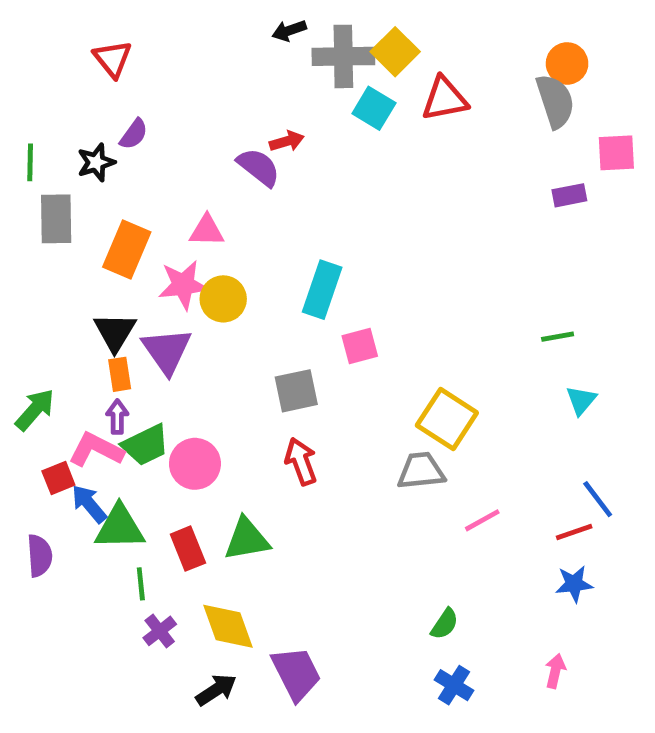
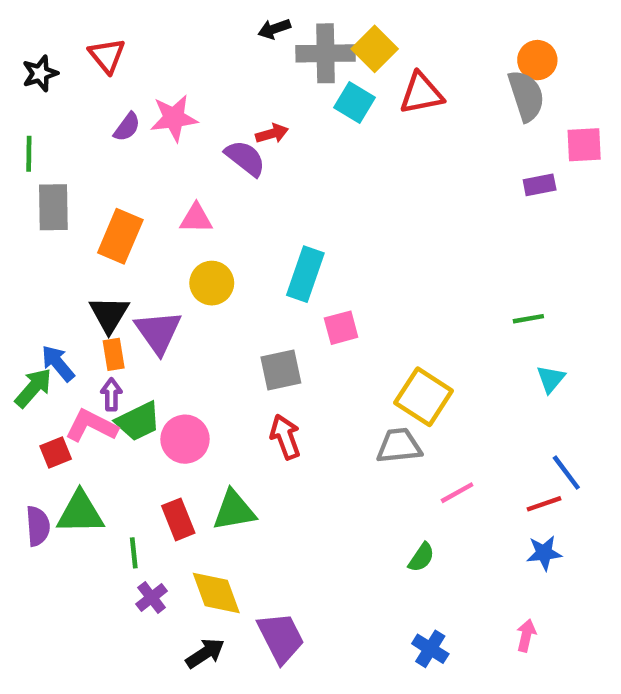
black star: (96, 162) -> (40, 73), moved
pink star: (183, 285) -> (174, 118), moved
blue arrow: (89, 504) -> (58, 363), moved
green triangle: (120, 527) -> (80, 513), moved
green semicircle: (445, 624) -> (421, 557), moved

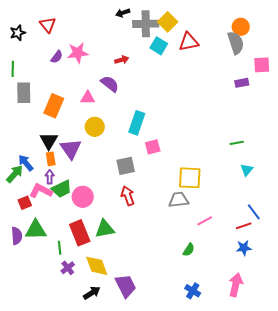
purple semicircle: (245, 158) -> (110, 84), moved
yellow square: (424, 397) -> (190, 178), turned -30
red rectangle: (178, 519) -> (80, 233), size x1.4
pink arrow: (526, 635) -> (236, 285), size x1.6

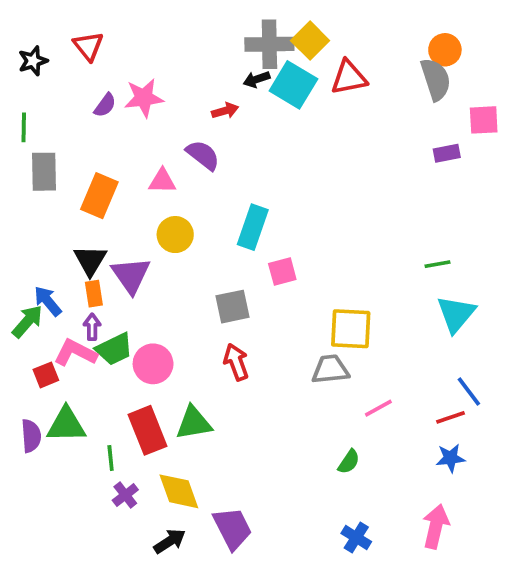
black arrow: (123, 13) -> (256, 79), moved
cyan square: (159, 46) -> (293, 85), size x1.4
cyan triangle: (247, 170) -> (456, 314), size x1.6

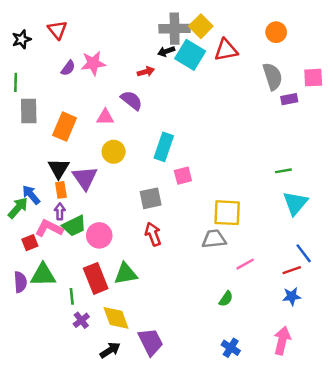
orange circle: (445, 50) -> (276, 32), moved
gray semicircle: (436, 79) -> (273, 76), moved

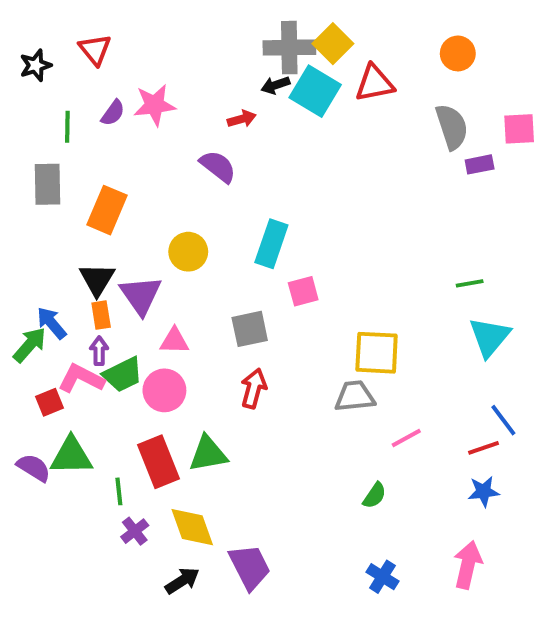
green line: (16, 82) -> (67, 127), moved
pink triangle: (105, 117) -> (174, 341), moved
red arrow: (153, 234) -> (254, 388), turned 35
purple semicircle: (20, 282) -> (34, 468), turned -54

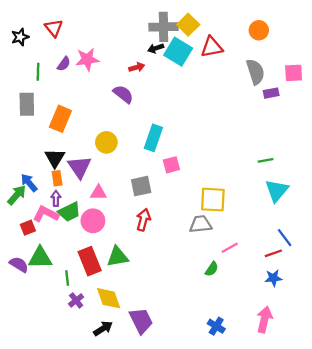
green semicircle: (375, 495) -> (212, 269), moved

